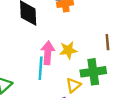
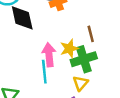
brown line: (107, 42) -> (91, 34), moved
green cross: (93, 72) -> (84, 59), moved

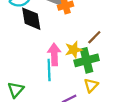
brown line: (91, 34) -> (94, 37), turned 56
yellow triangle: (80, 83) -> (91, 85), moved

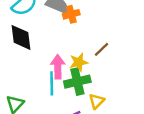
black diamond: (31, 19) -> (21, 37), moved
green cross: (87, 60) -> (77, 82), moved

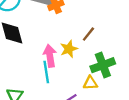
green cross: (77, 82) -> (103, 65), moved
yellow triangle: (97, 101) -> (90, 83), turned 49

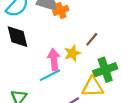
cyan line: (46, 72) -> (50, 75), turned 70
yellow triangle: (90, 83) -> (93, 87), size x1.5

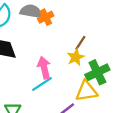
yellow star: (72, 53) -> (76, 57), moved

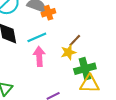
cyan line: (42, 84) -> (37, 37), moved
yellow triangle: (86, 91) -> (90, 84), moved

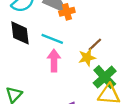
cyan line: (37, 37) -> (52, 39), turned 42
green cross: (85, 69) -> (105, 77), turned -30

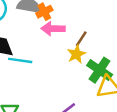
cyan line: (52, 39) -> (20, 60), moved
pink arrow: (54, 61) -> (53, 29), moved, turned -75

